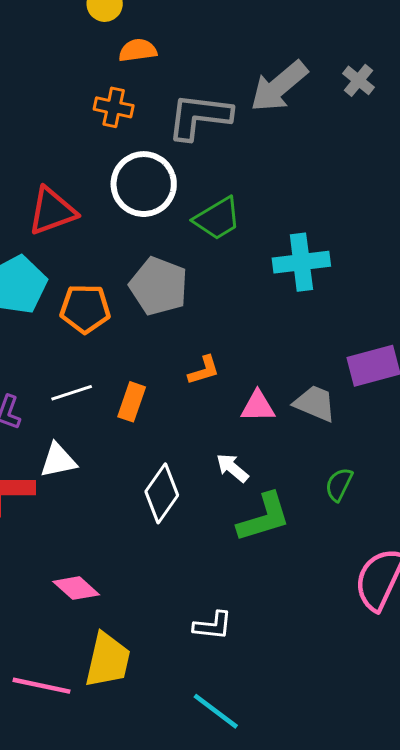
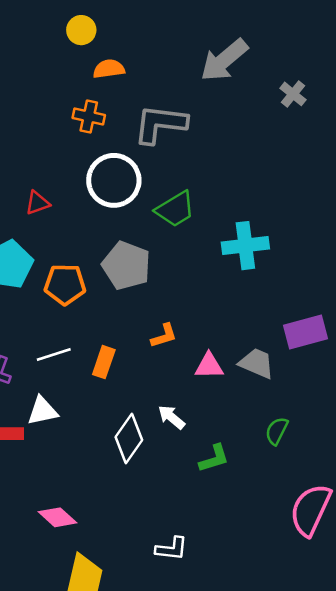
gray arrow: (279, 86) -> (224, 60), moved
red triangle: (52, 211) -> (37, 203), size x0.6
white arrow: (232, 468) -> (171, 417), moved
green L-shape: (264, 517) -> (214, 458), size x0.7

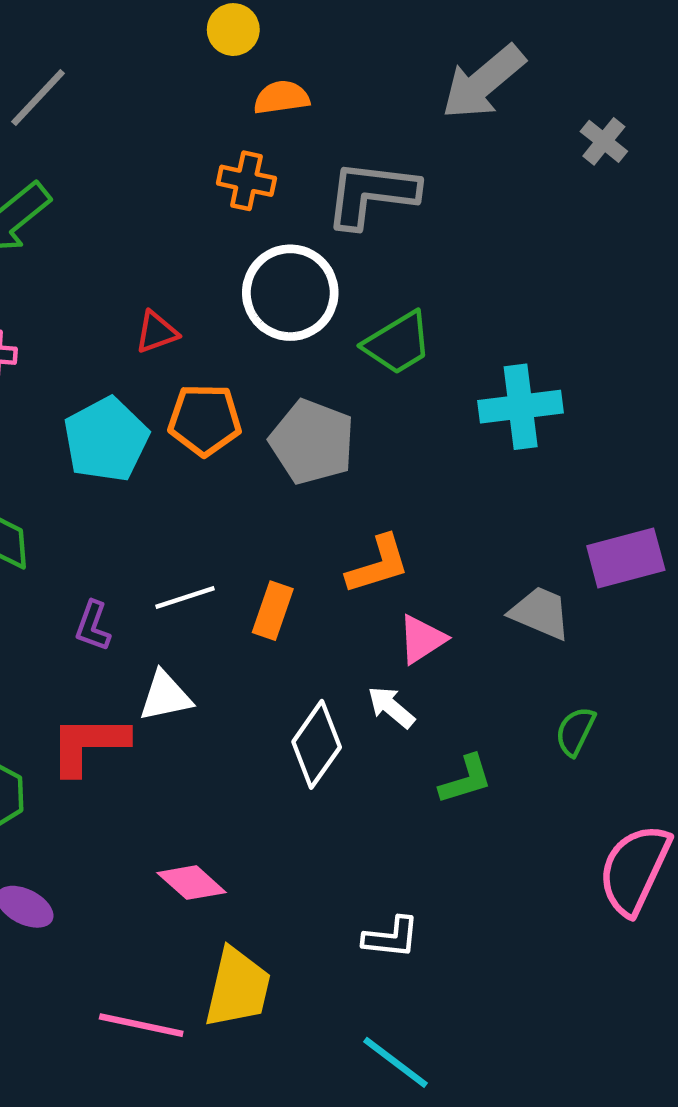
orange pentagon: (65, 284) -> (205, 420), moved
orange L-shape: (164, 336) -> (378, 565), size x1.4
pink triangle: (209, 366) -> (422, 639), moved, turned -32

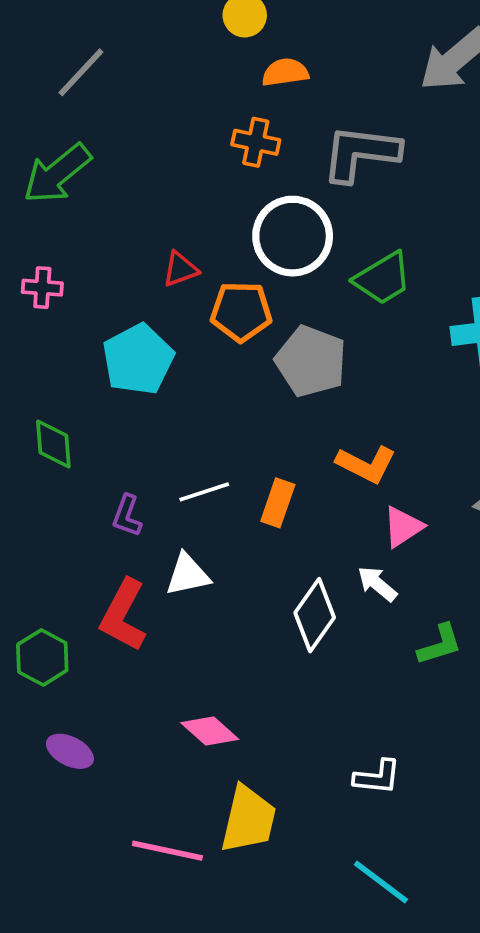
orange pentagon: (205, 420) -> (241, 312), moved
orange L-shape: (378, 565) -> (366, 464), turned 44
red L-shape: (89, 744) -> (123, 615), turned -62

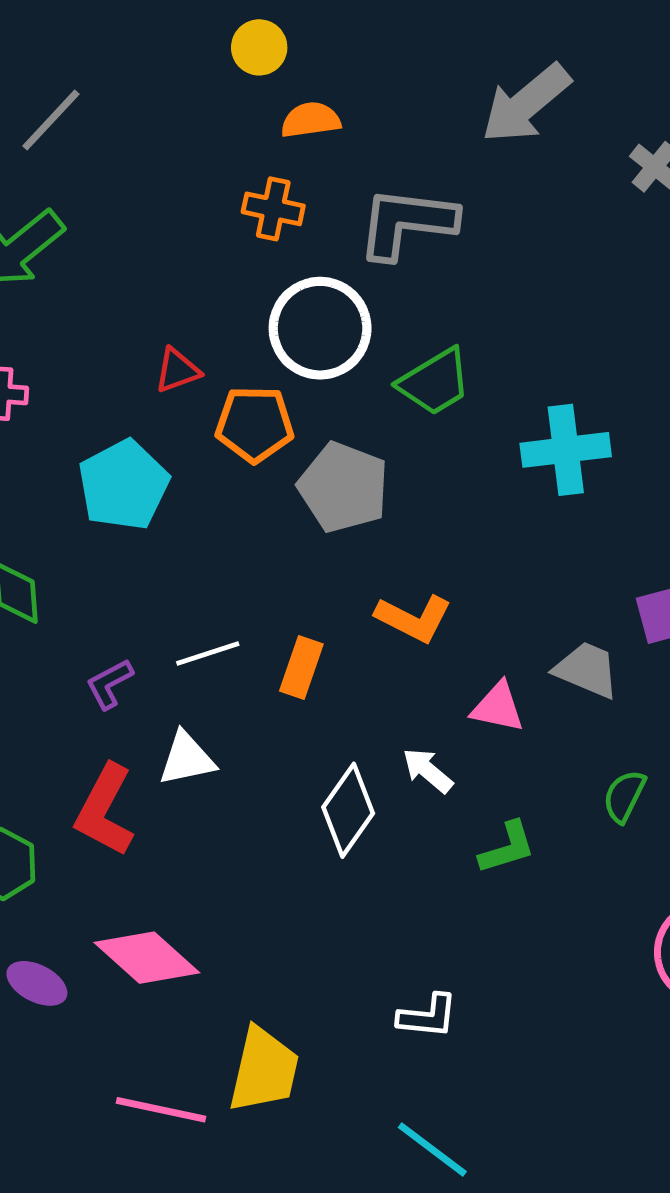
purple L-shape: (127, 516) -> (109, 684), turned 42
pink triangle: (403, 527) -> (498, 707), moved, turned 45
pink diamond: (210, 731) -> (147, 958), moved, size x1.4

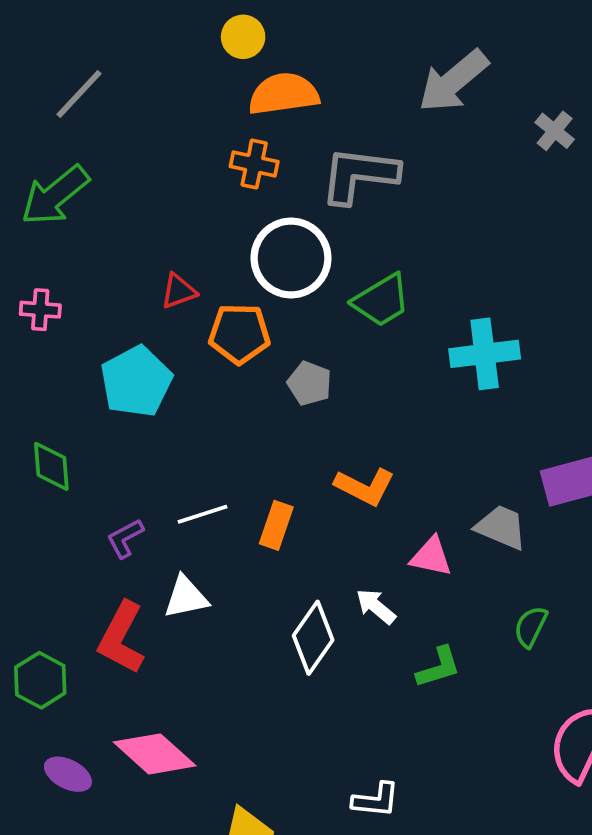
orange semicircle: (311, 120) -> (284, 94), size x1.5
gray pentagon: (343, 487) -> (309, 383), size x0.6

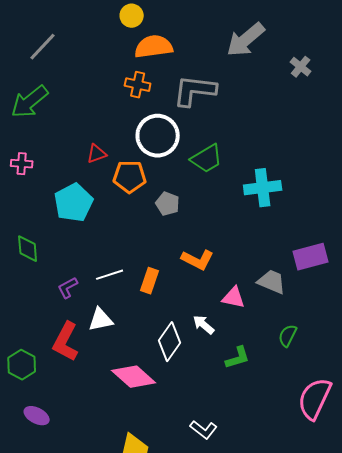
pink diamond: (155, 754) -> (134, 377), moved
white L-shape: (376, 800) -> (204, 430), turned 32

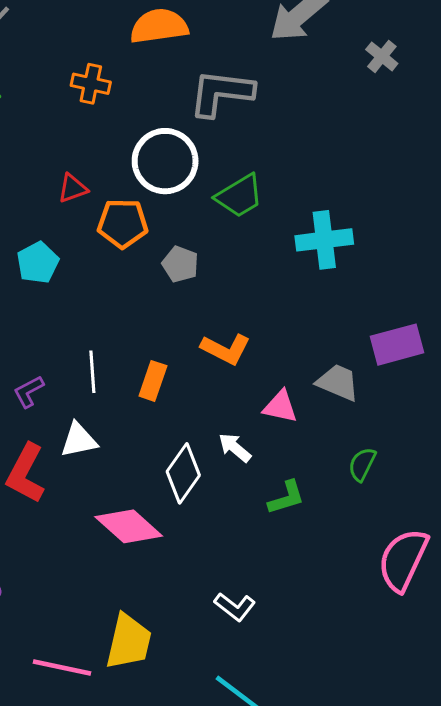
orange cross: (138, 85) -> (91, 84), moved
cyan pentagon: (74, 203) -> (38, 263), size x0.7
white line: (110, 275) -> (92, 372), turned -76

